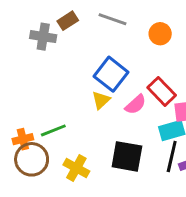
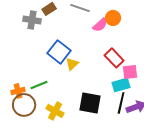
blue square: (111, 74) -> (59, 52), moved
pink semicircle: (136, 104) -> (100, 25), moved

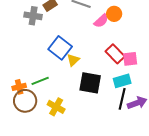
pink square: (130, 72) -> (130, 59), moved
black square: (90, 103) -> (90, 83), moved

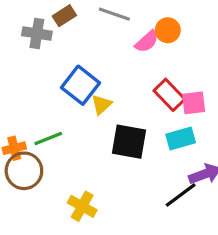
black line: (122, 99) -> (181, 195), moved, turned 40
yellow cross: (56, 107) -> (82, 206), moved

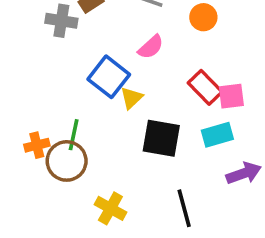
pink semicircle: (147, 42) -> (151, 47), moved
green line: (48, 138) -> (74, 135), turned -56
brown circle: (24, 171) -> (67, 161), moved
black line: (181, 195) -> (184, 208), moved, turned -68

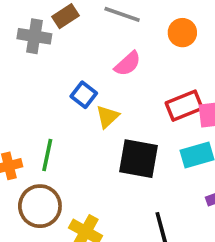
blue square: (109, 77) -> (84, 95), size x0.6
red rectangle: (205, 87) -> (184, 106), turned -68
brown circle: (67, 161) -> (40, 206), moved

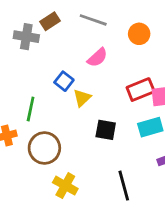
green line: (47, 155) -> (31, 109), moved
black square: (139, 159) -> (106, 130), size x0.7
brown circle: (40, 206) -> (44, 148), moved

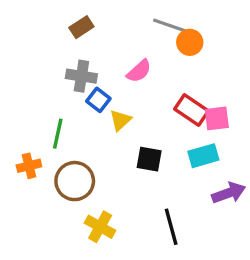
gray line: (93, 20) -> (169, 25), moved
gray cross: (26, 37) -> (81, 76), moved
red rectangle: (141, 90) -> (191, 110), turned 56

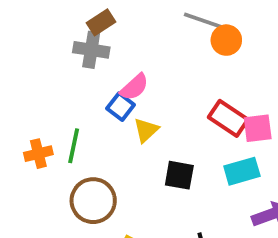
pink semicircle: (139, 71) -> (134, 87), moved
gray cross: (81, 76) -> (91, 50), moved
orange cross: (29, 166) -> (38, 154), moved

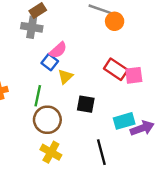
green line: (74, 146) -> (38, 96), moved
cyan rectangle: (242, 171) -> (124, 121), moved
brown circle: (93, 201) -> (47, 120), moved

